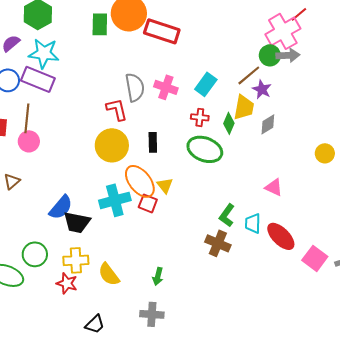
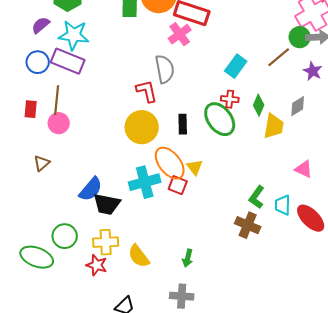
pink cross: (166, 87) -> (180, 34), moved, turned 35
purple star: (262, 89) -> (313, 71), moved
yellow trapezoid: (244, 107) -> (274, 126), moved
green ellipse: (205, 149) -> (220, 119), moved, turned 32

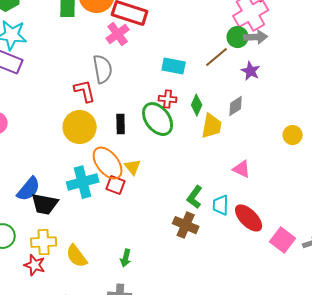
cyan rectangle: (236, 66) -> (174, 66), turned 65

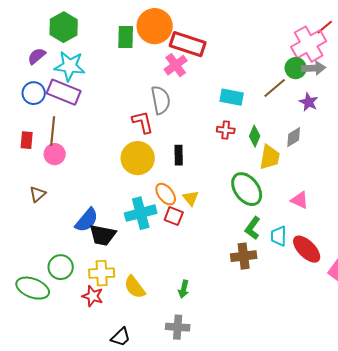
green ellipse: (158, 119) -> (247, 189), moved
orange ellipse: (108, 163) -> (166, 194), size x0.7
brown cross: (186, 225) -> (244, 256), turned -30

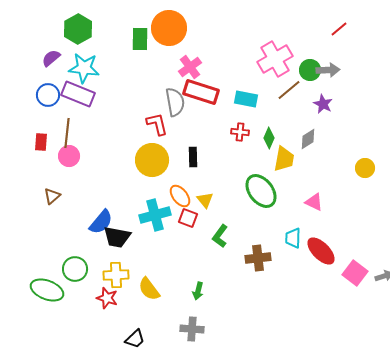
red rectangle: (188, 44) -> (201, 92), moved
pink cross: (309, 44) -> (275, 59), moved
green L-shape: (253, 228) -> (220, 236), moved

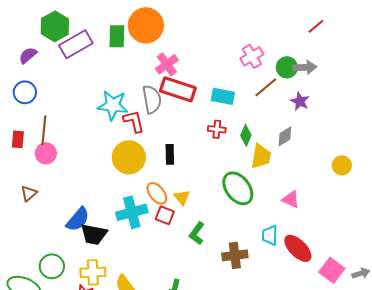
pink cross: (275, 59) -> (252, 56), size x0.7
cyan star: (84, 68) -> (113, 105), moved
purple rectangle: (78, 94) -> (76, 44), moved, turned -52

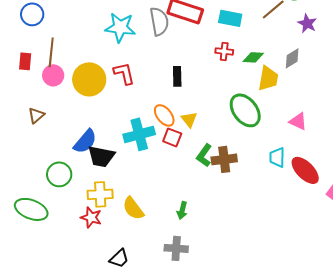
red L-shape: (134, 121) -> (124, 73), moved
green diamond: (246, 135) -> (253, 57), turned 70
yellow circle: (129, 157) -> (89, 79), moved
brown cross: (235, 255) -> (224, 159), moved
green circle: (52, 266) -> (59, 174), moved

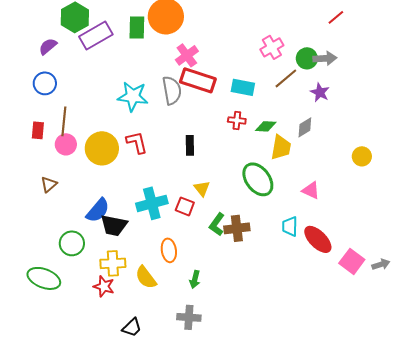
orange ellipse: (164, 115) -> (169, 250), moved, turned 30

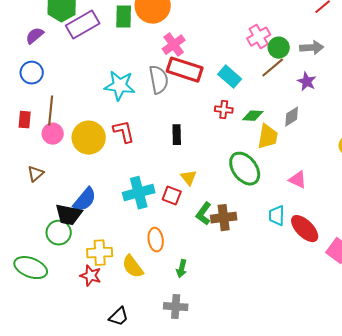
green circle: (307, 58) -> (279, 48), moved
cyan rectangle: (243, 87) -> (230, 77), turned 30
black trapezoid: (114, 225) -> (69, 215), moved

